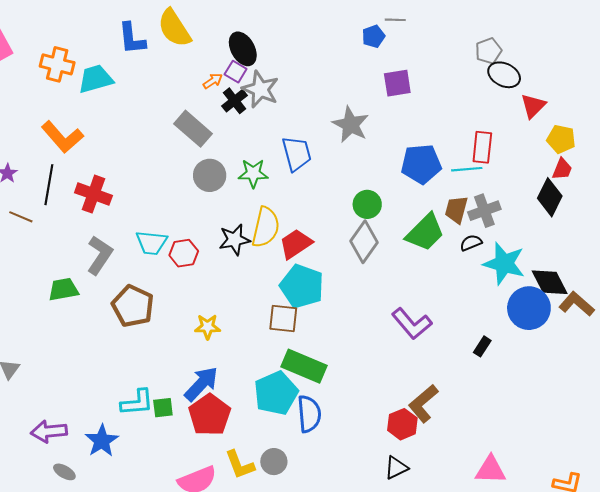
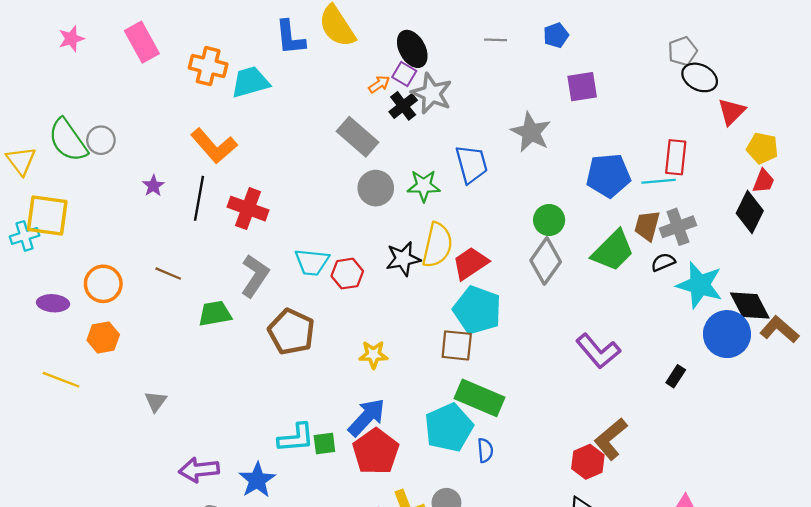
gray line: (395, 20) -> (495, 40), moved
brown line: (21, 217) -> (168, 274), moved
blue semicircle: (309, 414) -> (485, 450), size x0.6

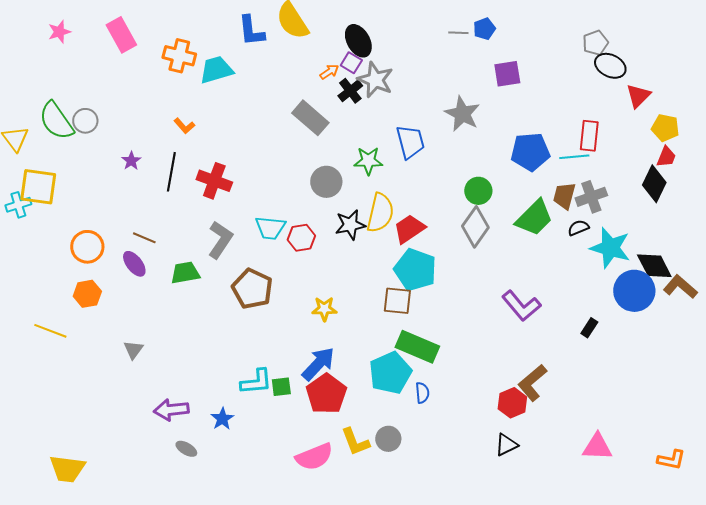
gray line: (495, 40) -> (458, 33), moved
orange L-shape: (214, 146) -> (184, 126), size x0.5
gray circle: (376, 188) -> (326, 182), moved
purple ellipse: (53, 303) -> (134, 264), moved, turned 48
blue star: (257, 480) -> (222, 419), size x0.7

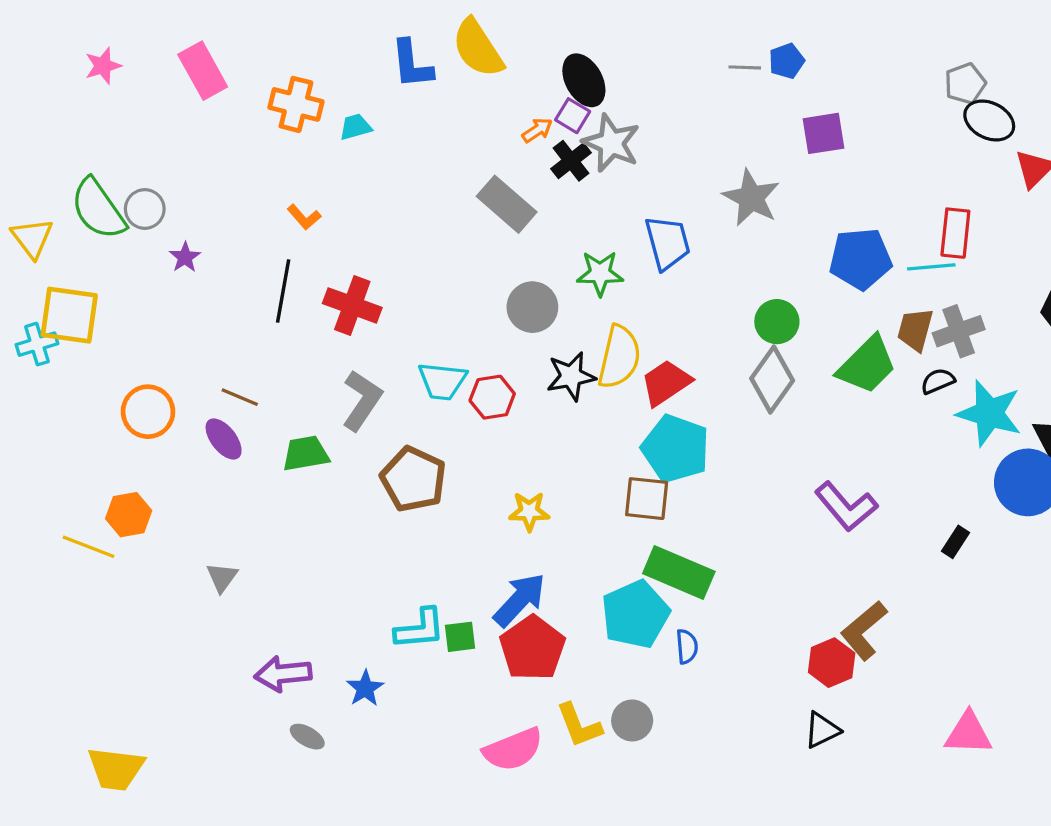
cyan trapezoid: (216, 70) -> (355, 127), size x0.6
purple star: (131, 161) -> (185, 257), moved
orange hexagon: (87, 294) -> (129, 515), moved

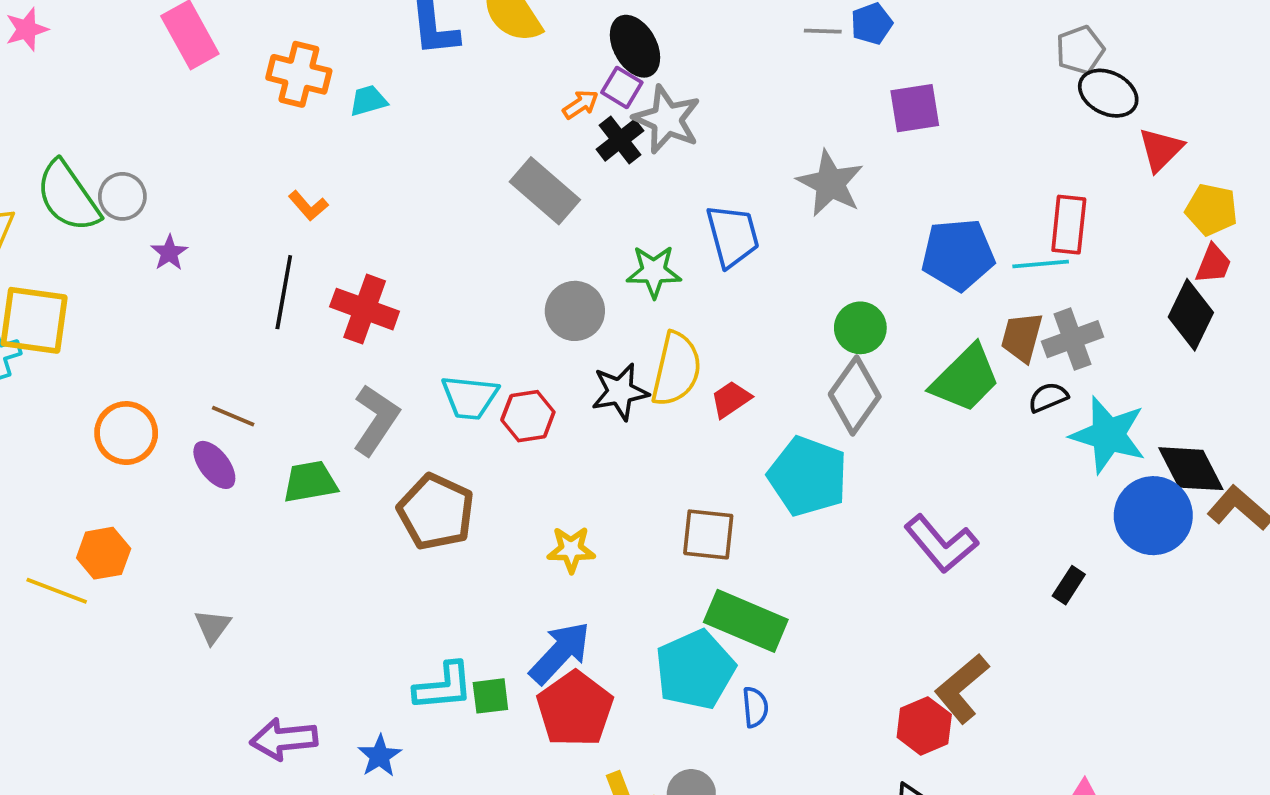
pink star: (103, 66) -> (27, 29), moved
red trapezoid: (666, 383) -> (731, 399), size x0.7
cyan pentagon: (676, 449) -> (808, 476), moved

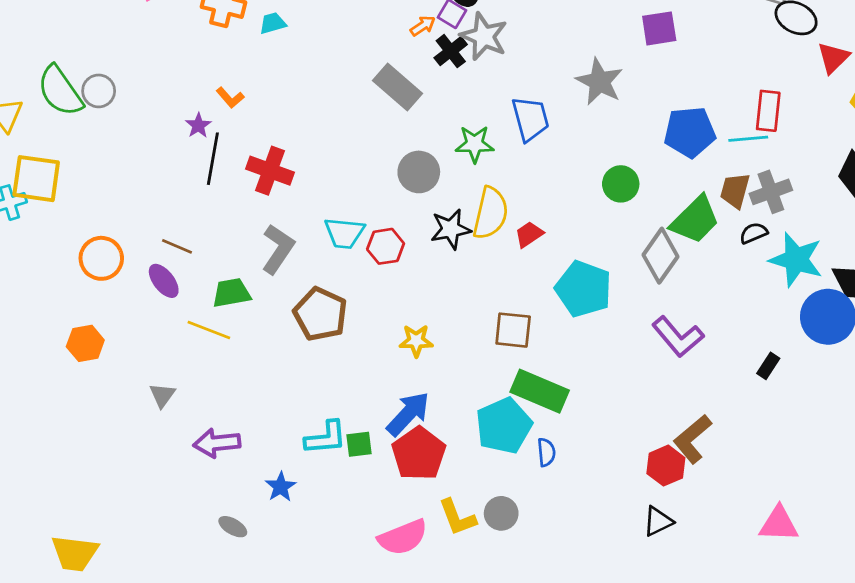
purple star: (169, 253) -> (198, 125), moved
gray diamond: (855, 395) -> (661, 256), moved
yellow line: (57, 591) -> (209, 330), moved
purple arrow: (284, 739) -> (217, 443), moved

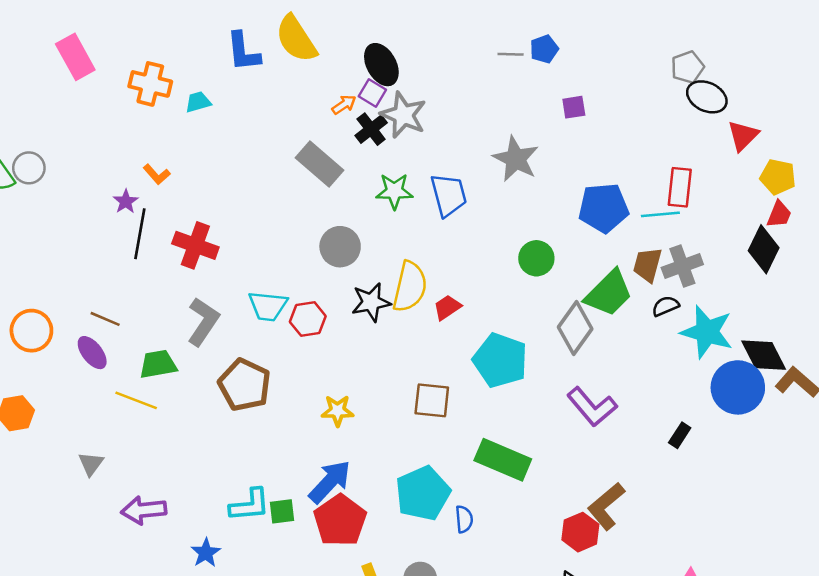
purple square: (659, 28) -> (574, 107), size x0.7
green star: (475, 144) -> (394, 191), moved
green rectangle: (540, 391) -> (503, 460), moved

